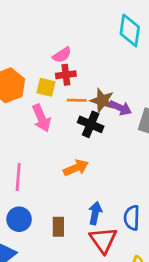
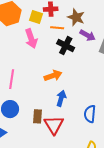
brown star: (102, 101) -> (76, 17), moved
blue arrow: (95, 213) -> (61, 98), moved
red triangle: (103, 240) -> (54, 125), moved

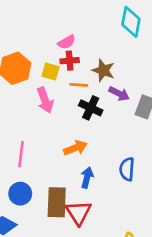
blue semicircle: (90, 114) -> (127, 169), moved
brown rectangle: (37, 116) -> (57, 202), size x1.6

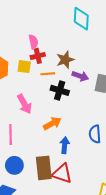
pink semicircle: (67, 42) -> (33, 42), turned -64
brown star: (103, 70) -> (65, 60), turned -30
pink arrow: (45, 100) -> (24, 104), moved
red triangle: (78, 213) -> (62, 174), turned -30

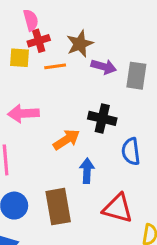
black cross: (60, 90) -> (102, 118), moved
pink arrow: (24, 104) -> (23, 113), turned 120
red triangle: (62, 174) -> (118, 208), moved

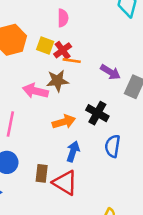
red cross: (39, 41) -> (63, 50), moved, turned -36
brown star: (80, 44) -> (57, 81), moved
brown rectangle: (58, 207) -> (42, 173), size x0.6
red triangle: (118, 208) -> (65, 183), moved

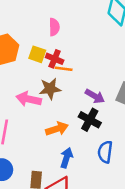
red cross: (63, 50) -> (55, 59), turned -30
purple arrow: (110, 72) -> (95, 96), moved

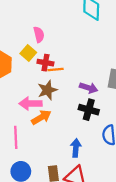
yellow square: (37, 54) -> (28, 53), moved, turned 35
orange arrow: (57, 129) -> (41, 117), moved

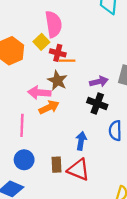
pink semicircle: (39, 35) -> (53, 24), size x1.6
purple arrow: (89, 88) -> (99, 82), turned -36
brown star: (47, 90) -> (57, 81), turned -30

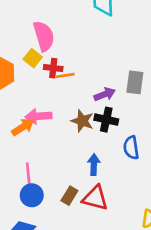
brown star: (57, 81) -> (82, 121), moved
orange arrow: (49, 107) -> (23, 127), moved
pink line: (22, 125) -> (28, 176), moved
brown rectangle: (56, 165) -> (69, 196), turned 42

